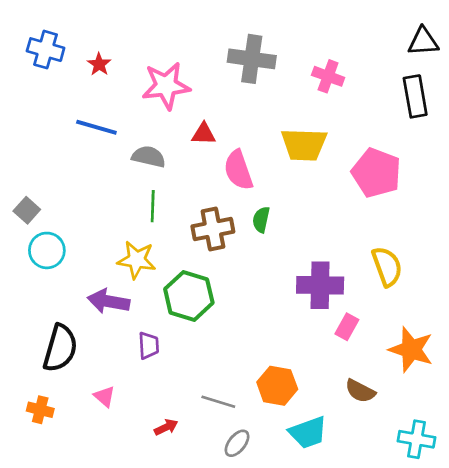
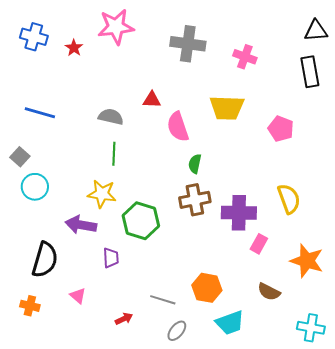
pink star: (166, 86) -> (116, 27), moved
blue line: (96, 127) -> (40, 113), moved
pink pentagon: (376, 173) -> (281, 129), size x0.7
brown cross: (213, 229) -> (195, 200), moved

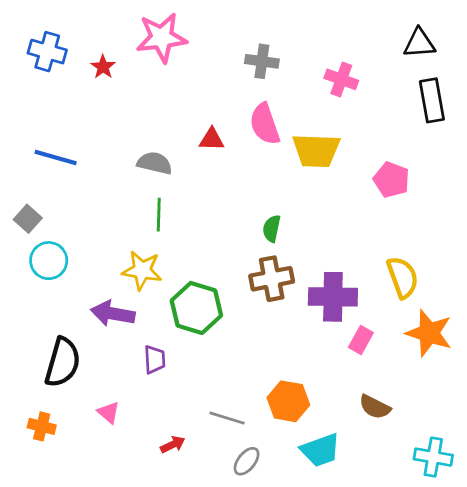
black triangle: (316, 31) -> (419, 43), moved
gray cross: (188, 44) -> (262, 61), size x0.7
pink semicircle: (178, 127) -> (265, 124), moved
orange star: (307, 261) -> (429, 333), moved

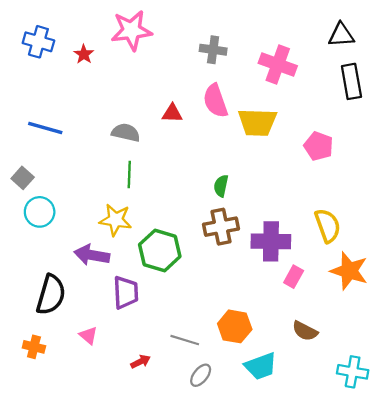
pink cross: (341, 79) -> (278, 64), size x1.4
purple trapezoid: (155, 360) -> (126, 292), size x1.4

